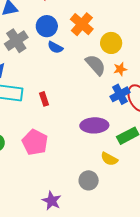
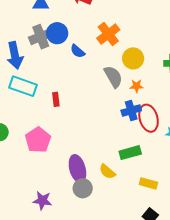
blue circle: (47, 26) -> (57, 33), moved
purple ellipse: (94, 125) -> (77, 169), moved, turned 64
purple star: (52, 201) -> (42, 201), turned -30

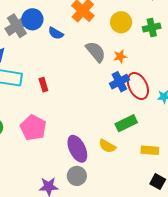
yellow circle: (133, 58) -> (121, 22), moved
gray circle: (83, 188) -> (77, 176), moved

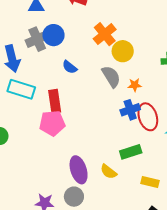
yellow circle: (121, 22) -> (123, 51), moved
blue semicircle: (56, 33) -> (70, 67), moved
red rectangle: (43, 85) -> (55, 101), size x1.6
pink pentagon: (33, 128) -> (52, 123), moved, turned 30

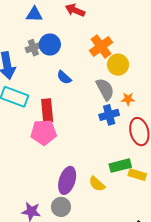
gray cross: (37, 39) -> (33, 48), size x0.7
blue cross: (130, 110) -> (109, 115), moved
purple ellipse: (79, 170) -> (67, 180), turned 32
yellow rectangle: (150, 182) -> (137, 175), moved

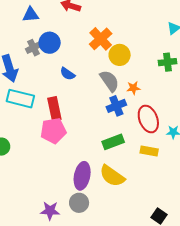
green rectangle: (120, 166) -> (113, 142), moved
yellow rectangle: (137, 175) -> (149, 151), moved
yellow semicircle: (97, 184) -> (112, 176), size x1.5

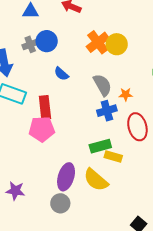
yellow circle: (120, 55) -> (117, 44), moved
yellow rectangle: (149, 151) -> (113, 156), moved
purple star: (50, 211) -> (15, 191), moved

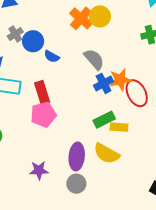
blue circle: (47, 41) -> (33, 41), moved
orange star: (126, 94) -> (120, 80), moved, size x1.6
purple star: (15, 191) -> (39, 170), moved

